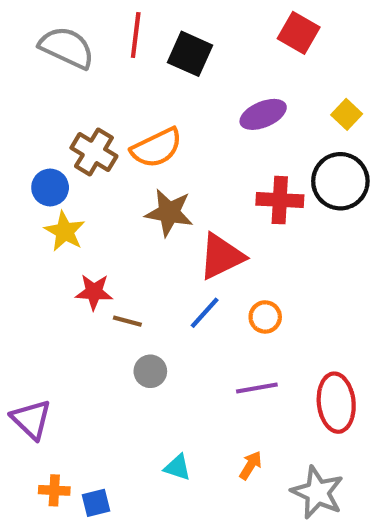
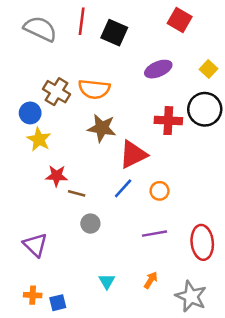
orange semicircle: (157, 148) -> (94, 89), turned 32
purple triangle: (31, 419) -> (35, 245), moved
cyan triangle: (177, 467) -> (107, 281), turned 42

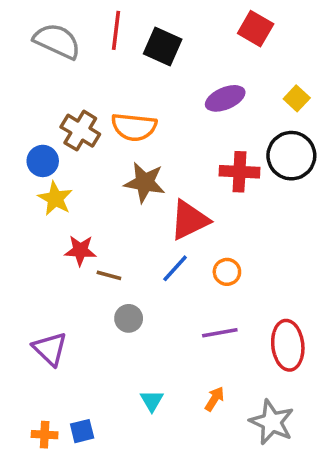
orange cross: (33, 295) -> (45, 435), moved

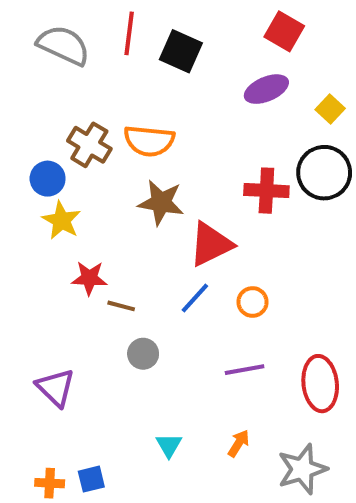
purple ellipse: (225, 98) -> (266, 89), moved
gray star: (272, 422) -> (302, 469), turned 30

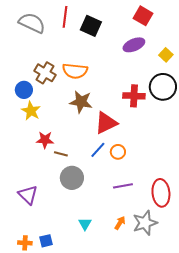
orange circle: (252, 302) -> (118, 152), moved
gray circle: (143, 354) -> (72, 178), size x1.5
gray star: (302, 469) -> (145, 223), moved

